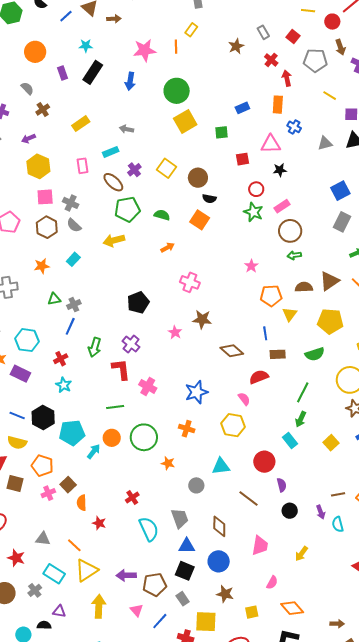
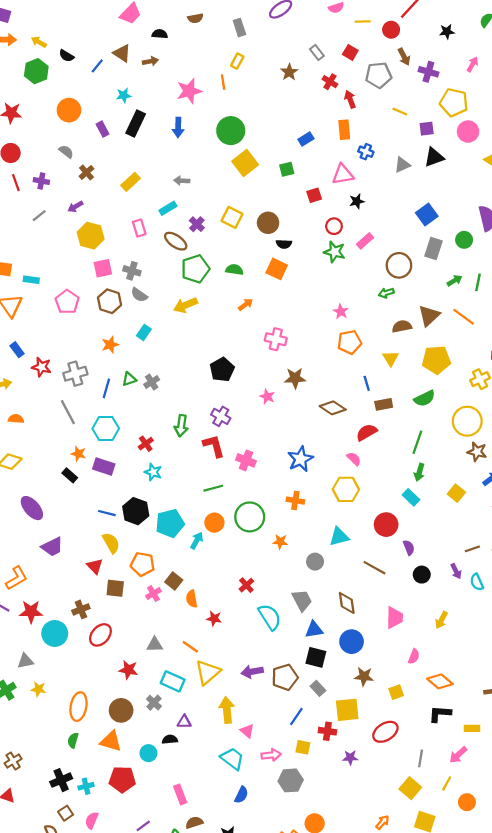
brown circle: (290, 231) -> (399, 265), moved
orange pentagon: (271, 296) -> (349, 342), moved
blue line: (70, 326) -> (106, 388), moved
yellow semicircle: (17, 443) -> (111, 543), turned -126
pink triangle: (137, 610) -> (247, 731), moved

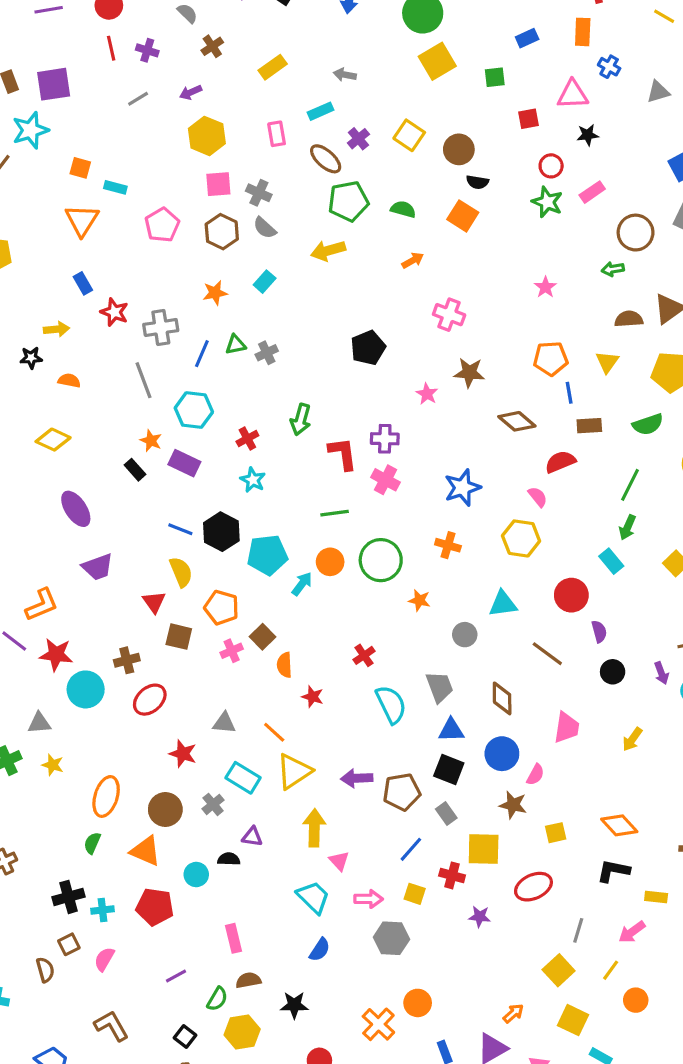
orange pentagon: (349, 342) -> (551, 359), moved
purple cross: (221, 416) -> (385, 439), moved, turned -36
pink semicircle: (414, 656) -> (535, 775), moved

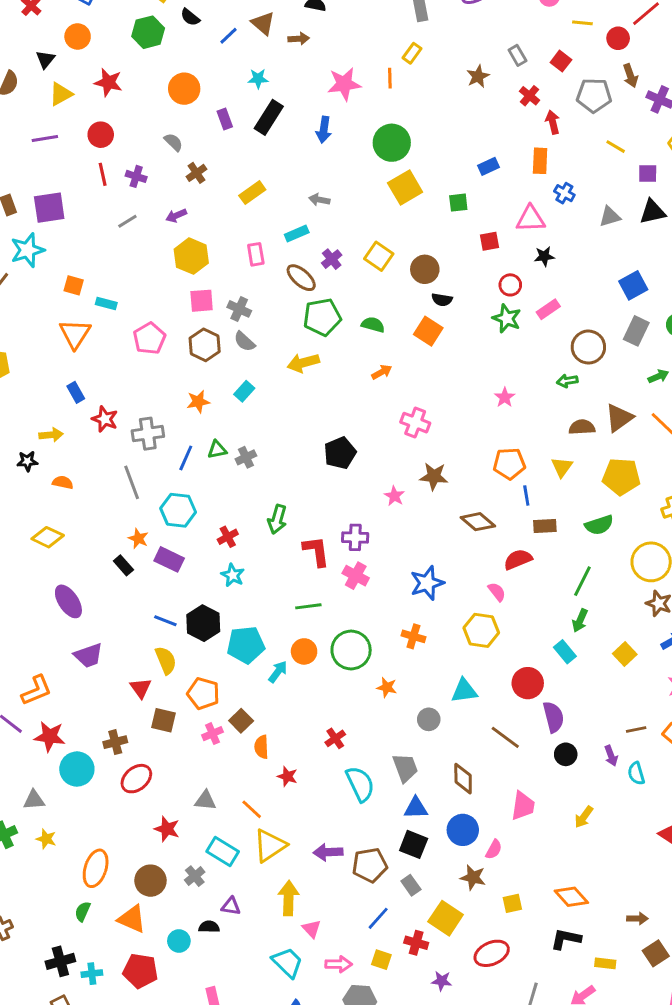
purple semicircle: (599, 632) -> (553, 717), size x1.5
yellow square: (484, 849) -> (446, 918), turned 32

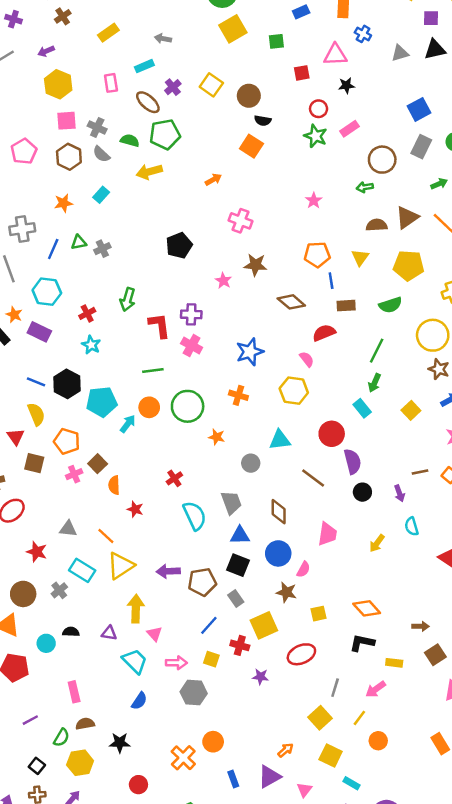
green semicircle: (373, 325) -> (130, 140), moved
cyan semicircle: (636, 773) -> (412, 526), moved
purple triangle: (231, 906) -> (109, 633), moved
yellow square: (446, 918) -> (264, 625), turned 32

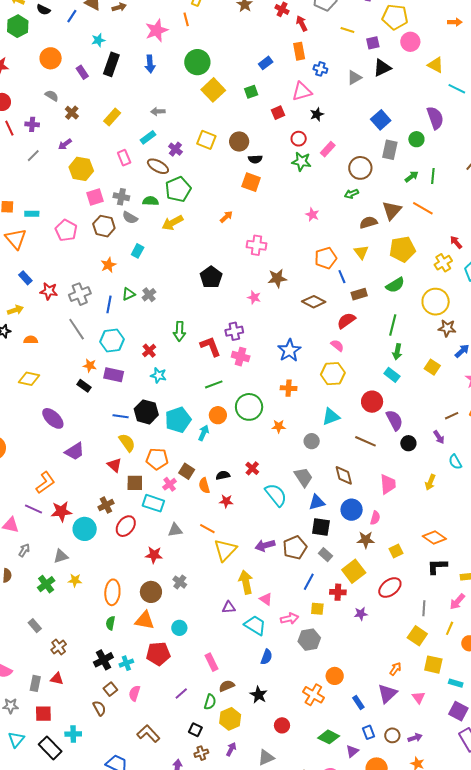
cyan rectangle: (82, 570) -> (153, 503), moved
black semicircle: (71, 632) -> (223, 475), moved
black star: (120, 743) -> (259, 695), turned -30

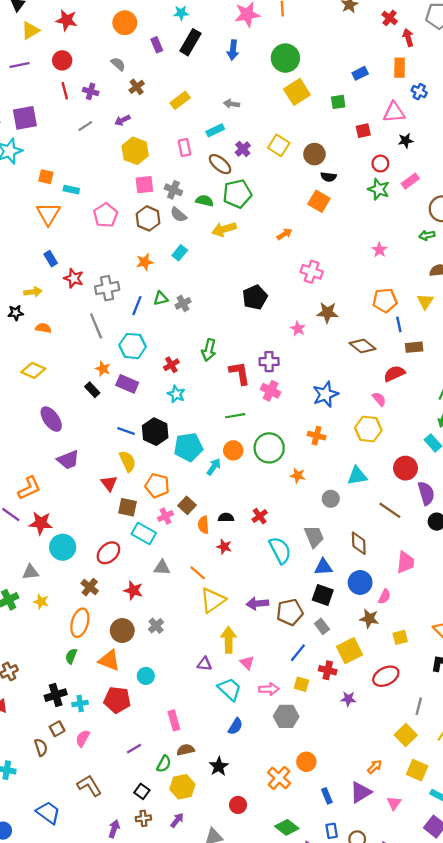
brown cross: (106, 505) -> (90, 587), moved, turned -35

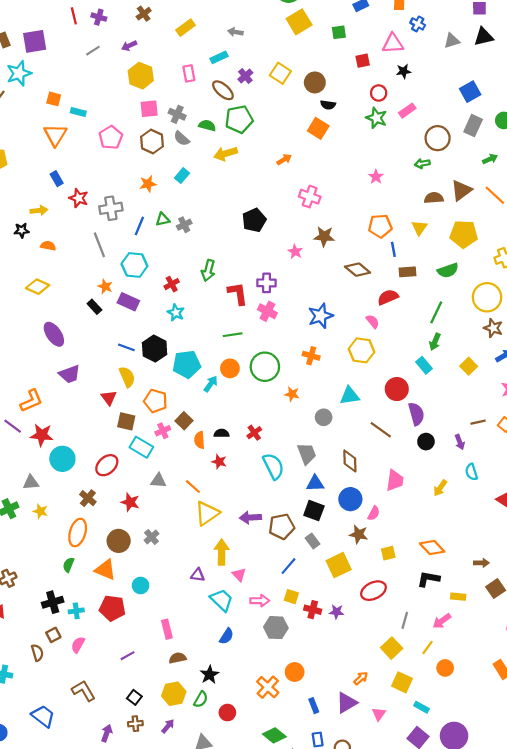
red cross: (328, 670) -> (313, 610), moved
green semicircle: (164, 764) -> (201, 699), moved

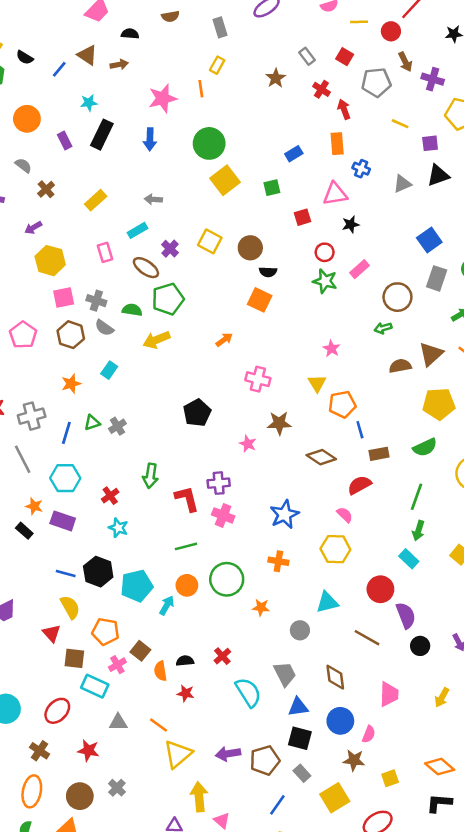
yellow triangle: (419, 228) -> (317, 383), moved

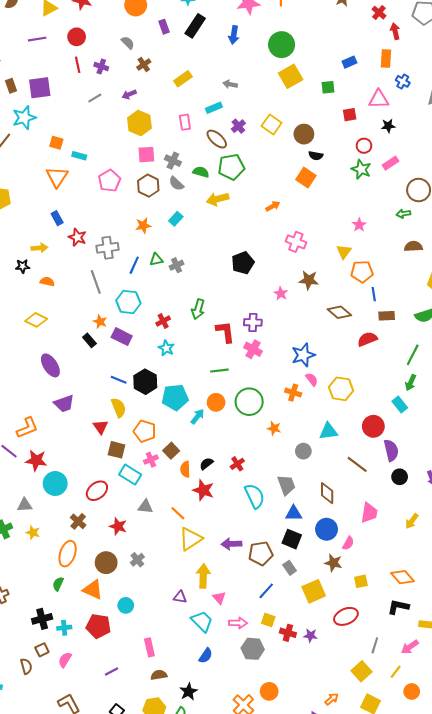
pink semicircle: (345, 515) -> (312, 379), moved
black semicircle: (185, 661) -> (206, 464), turned -40
red star: (186, 693) -> (203, 490), size x1.5

